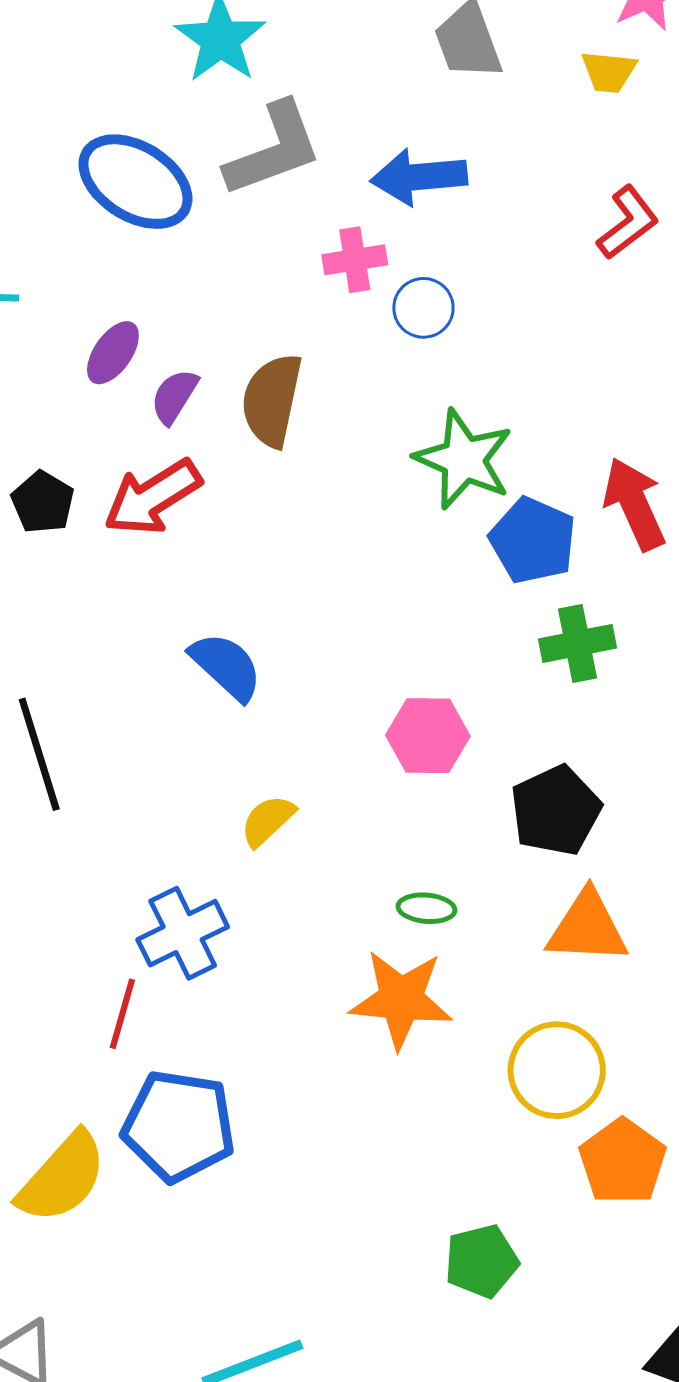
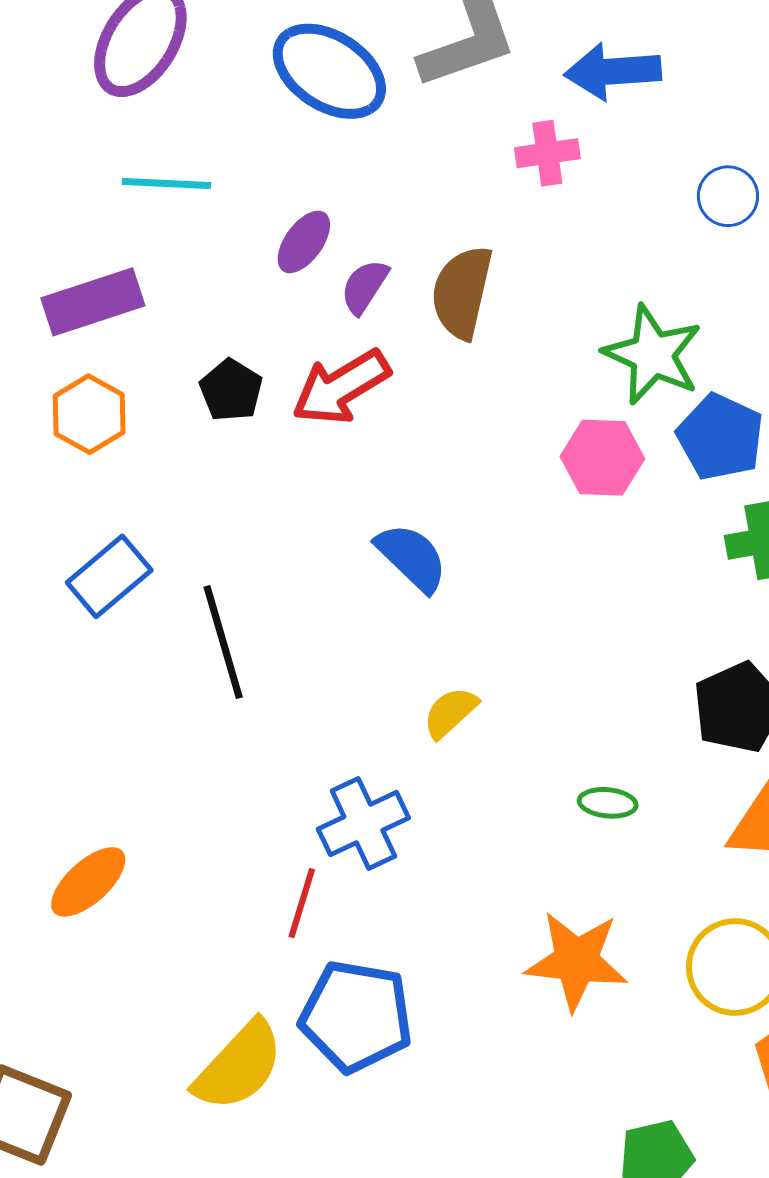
blue circle: (423, 308) -> (728, 196), moved
pink hexagon: (428, 736) -> (602, 458), moved
orange star: (401, 999) -> (576, 961), moved

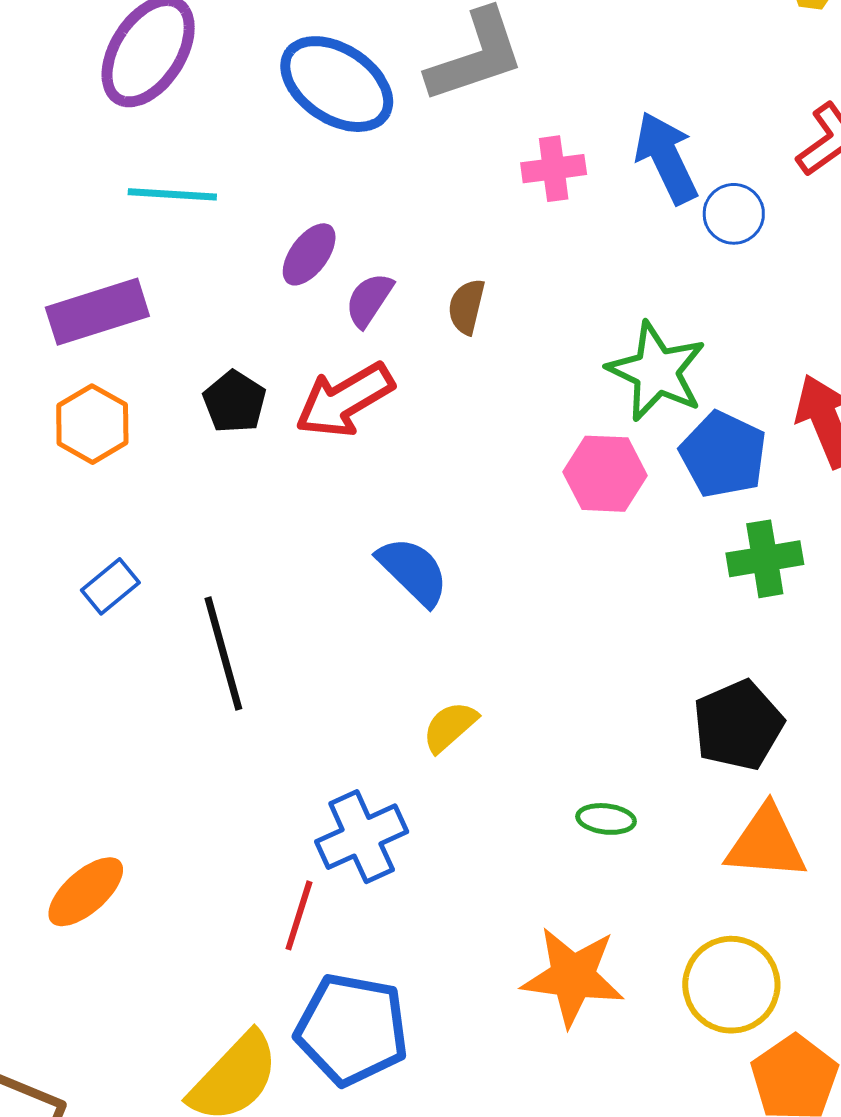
blue arrow: (613, 71) -> (666, 158), moved, turned 68
brown semicircle: (462, 292) -> (467, 307), size x0.6
blue rectangle: (109, 576) -> (110, 586), size x0.7

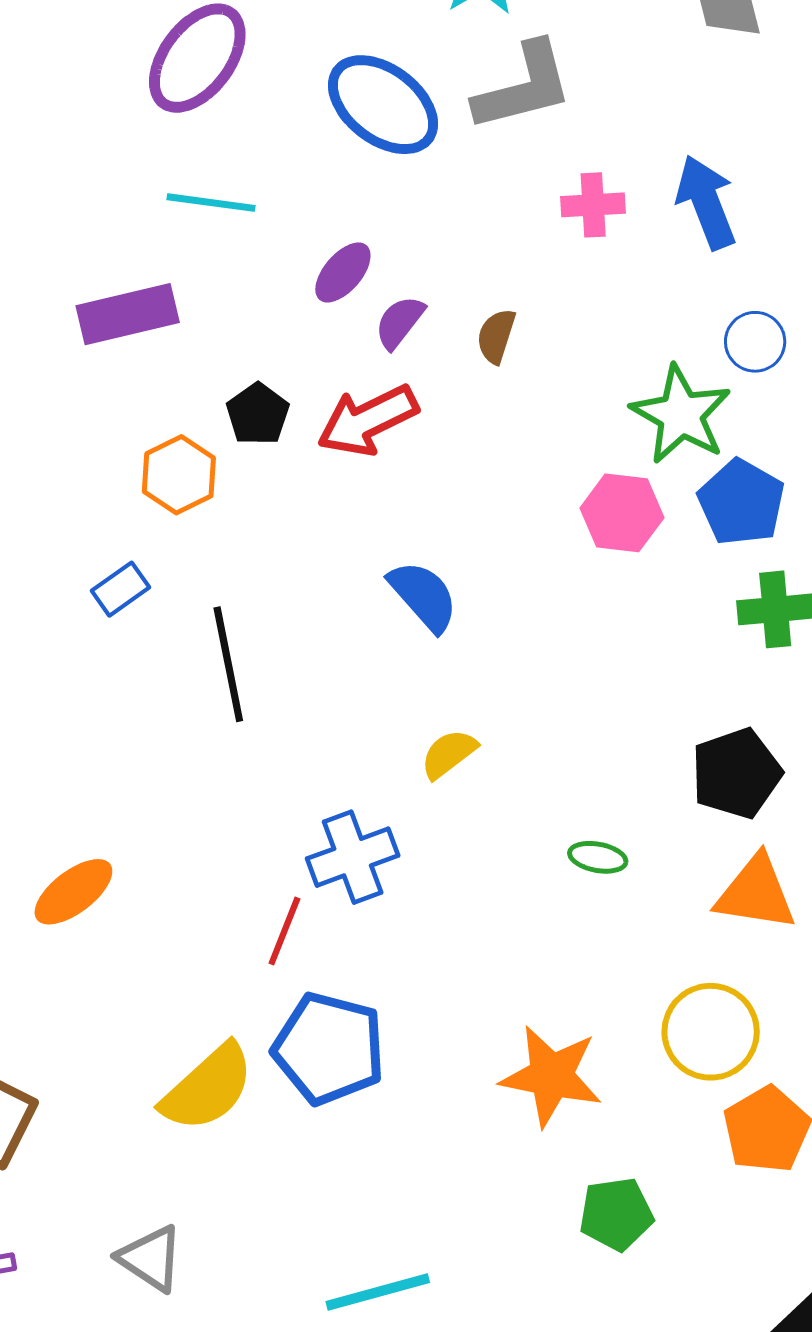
blue circle: (734, 214) -> (755, 342), moved
orange hexagon: (92, 424) -> (179, 475), moved
orange star: (573, 977) -> (551, 1076), moved

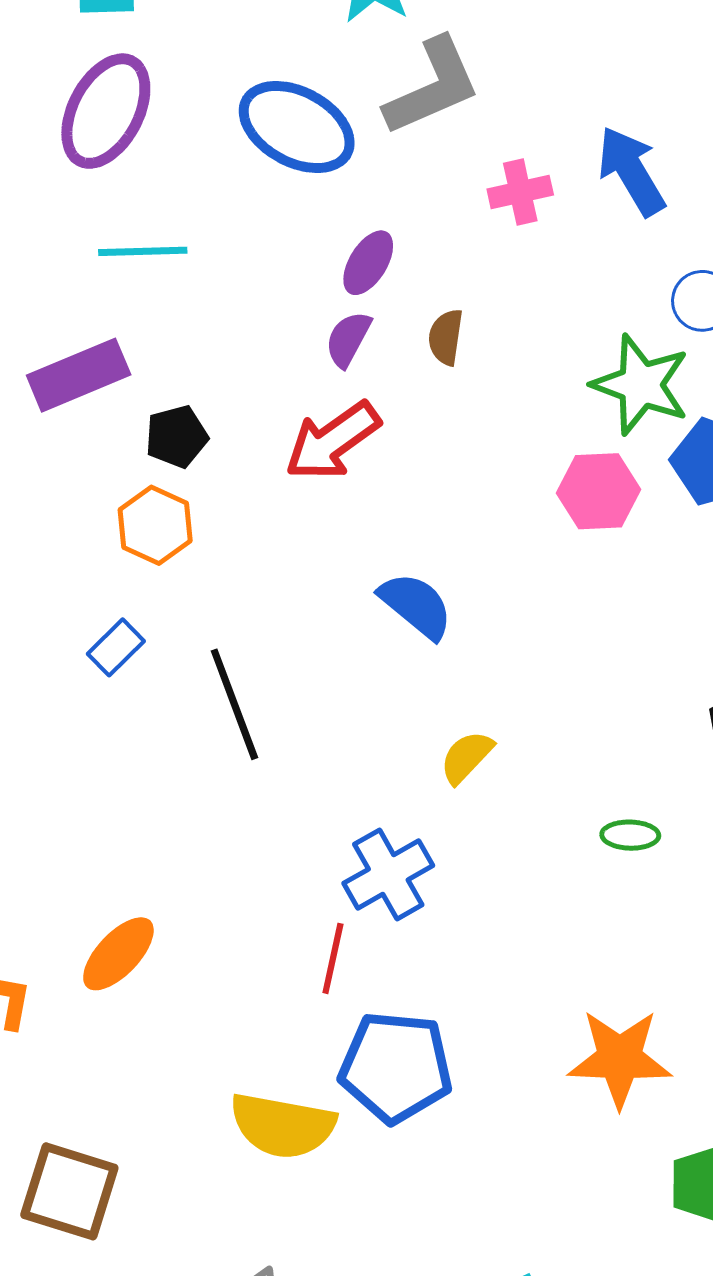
purple ellipse: (343, 272) -> (368, 263), moved
black pentagon: (258, 414) -> (177, 437), moved, turned 30
yellow semicircle: (208, 1088) -> (283, 1126), turned 62

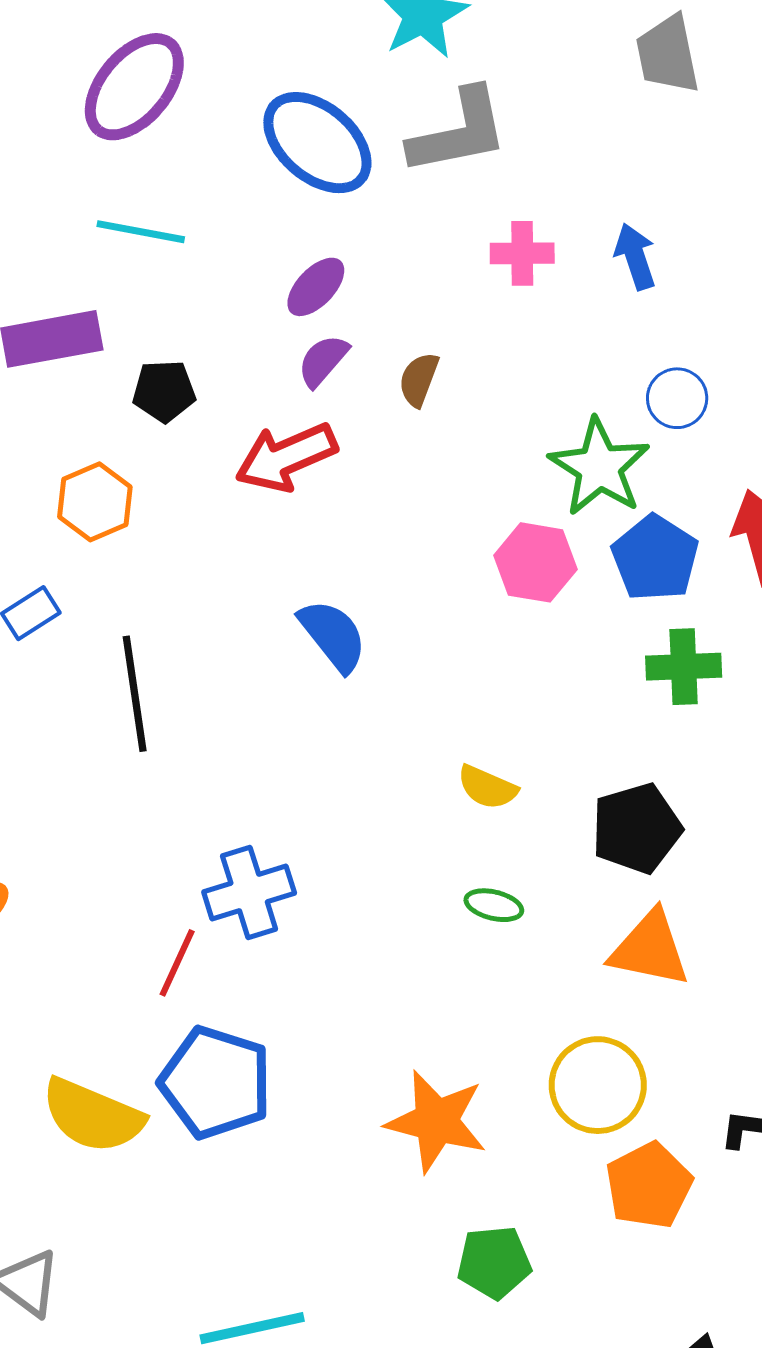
blue arrow: (631, 171) -> (635, 256), size x0.7
purple ellipse: (368, 263) -> (316, 287), moved
black pentagon: (177, 437) -> (164, 391), moved
yellow semicircle: (466, 757) -> (487, 787), moved, turned -122

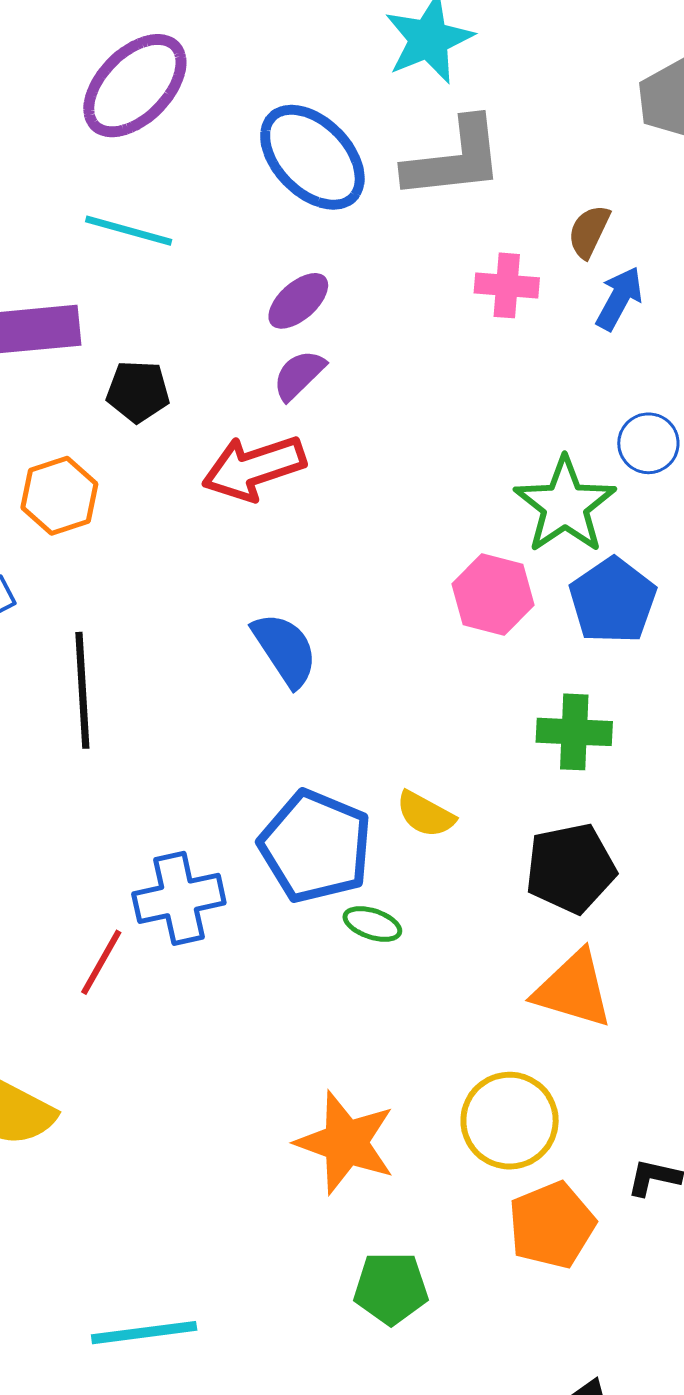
blue arrow: (635, 256) -> (619, 298), turned 42
brown semicircle: (419, 379) -> (589, 231), moved
green cross: (684, 667) -> (574, 732), moved
green ellipse: (494, 905) -> (372, 924), moved
blue pentagon: (216, 1082) -> (316, 846), moved

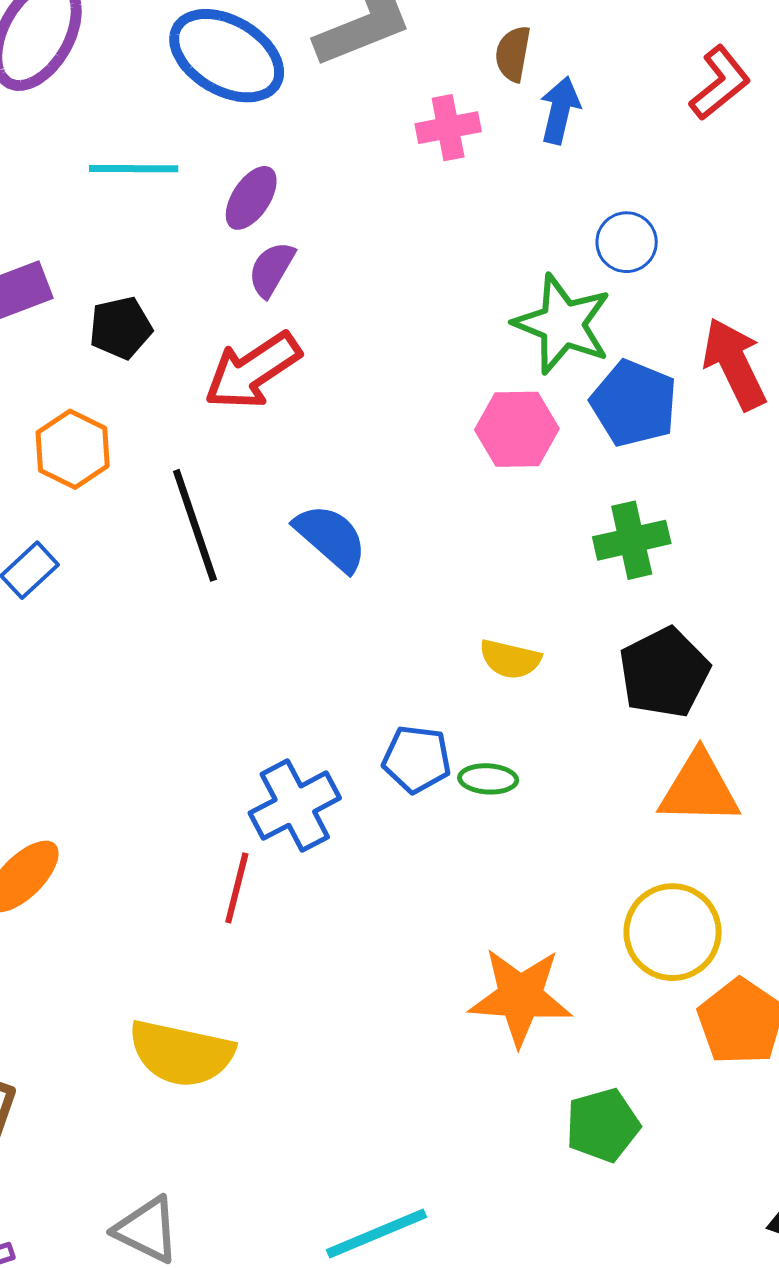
cyan line: (129, 231) -> (134, 169), moved
black line: (82, 690) -> (195, 525), moved
blue pentagon: (316, 846) -> (417, 759), moved, size x0.6

